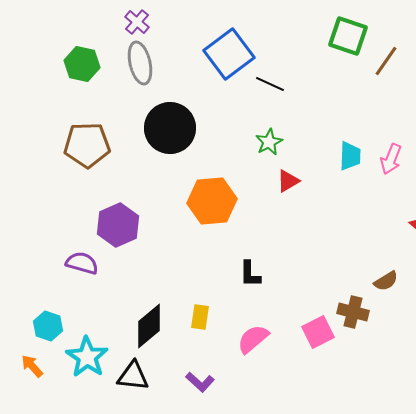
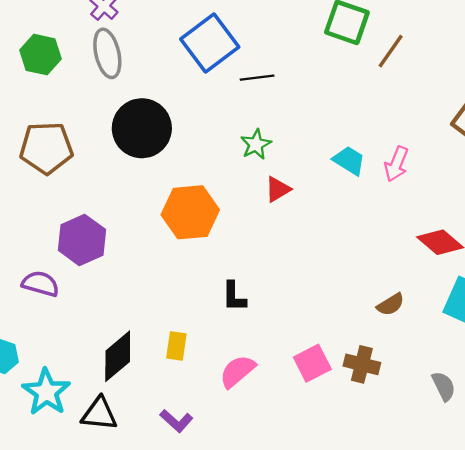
black line: (270, 84) -> (257, 78), turned -32
cyan trapezoid: (350, 156) -> (349, 161), turned -60
brown cross: (353, 312) -> (362, 364), moved

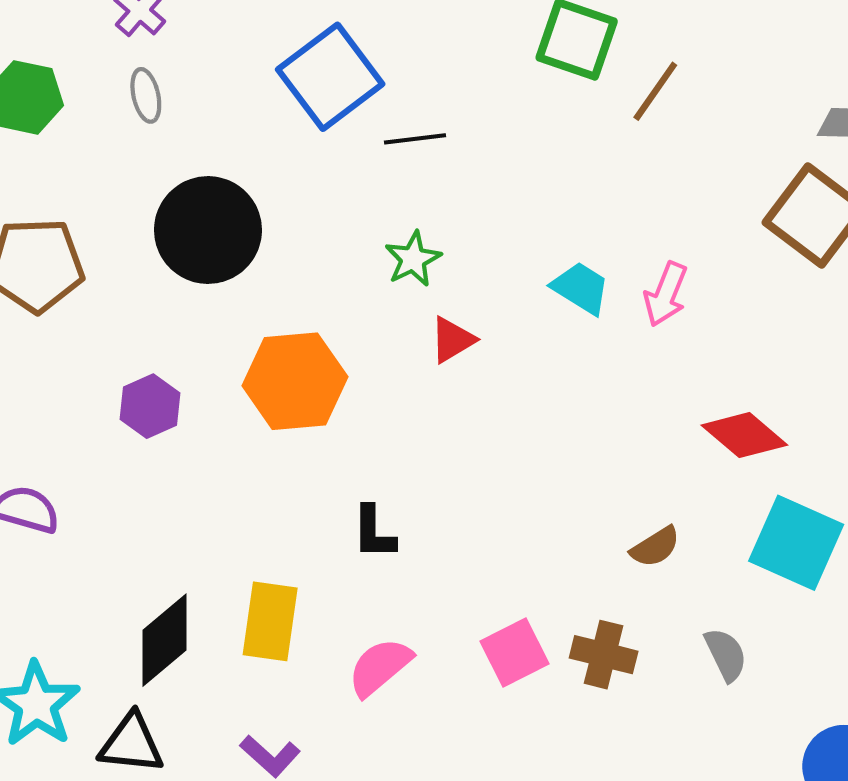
gray ellipse: (107, 53) -> (146, 95), size x0.6
purple hexagon: (82, 240) -> (150, 406), moved, size x0.7
yellow rectangle: (176, 346) -> (270, 621), size x1.5
gray semicircle: (444, 386) -> (726, 655), moved

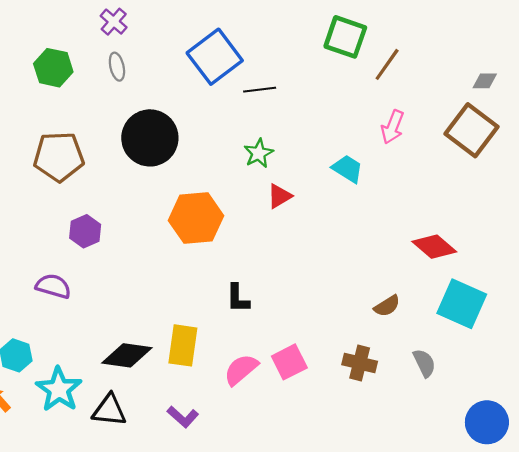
pink arrow: (666, 294) -> (393, 127), moved
purple hexagon: (150, 406) -> (85, 231), moved
black diamond: (164, 640) -> (127, 355), turned 48
pink square: (514, 653) -> (289, 362), moved

